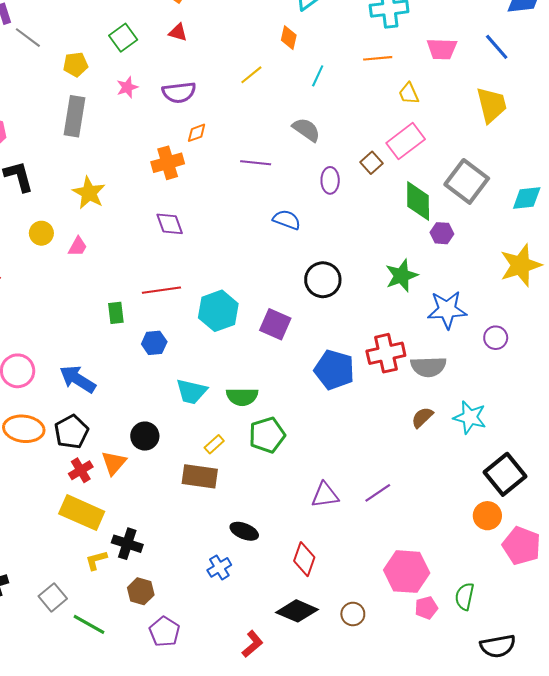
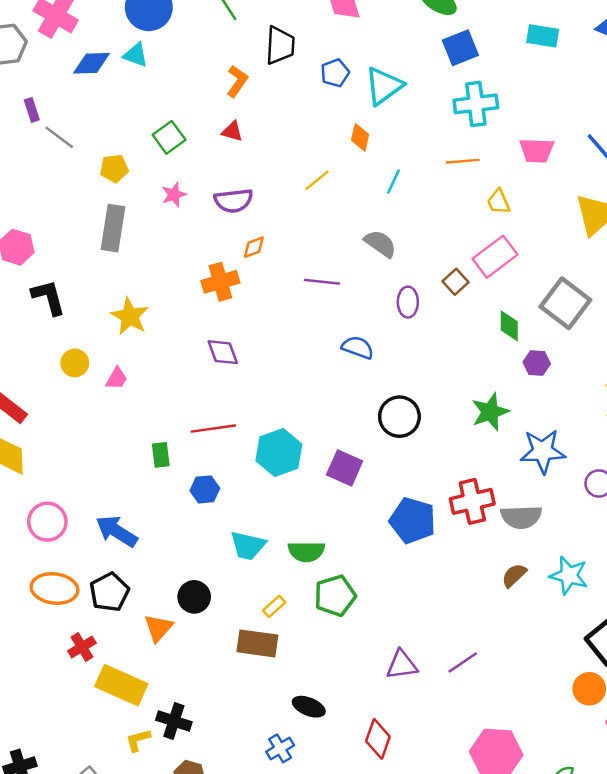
green diamond: (418, 201) -> (509, 326), size x0.7
red cross: (81, 470) -> (82, 647), moved

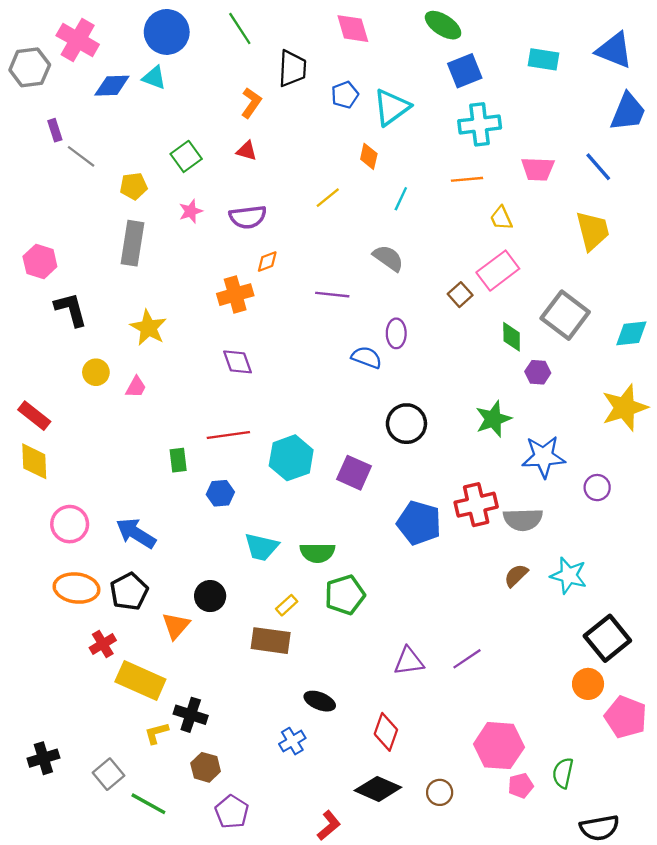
purple ellipse: (408, 302) -> (396, 333), moved

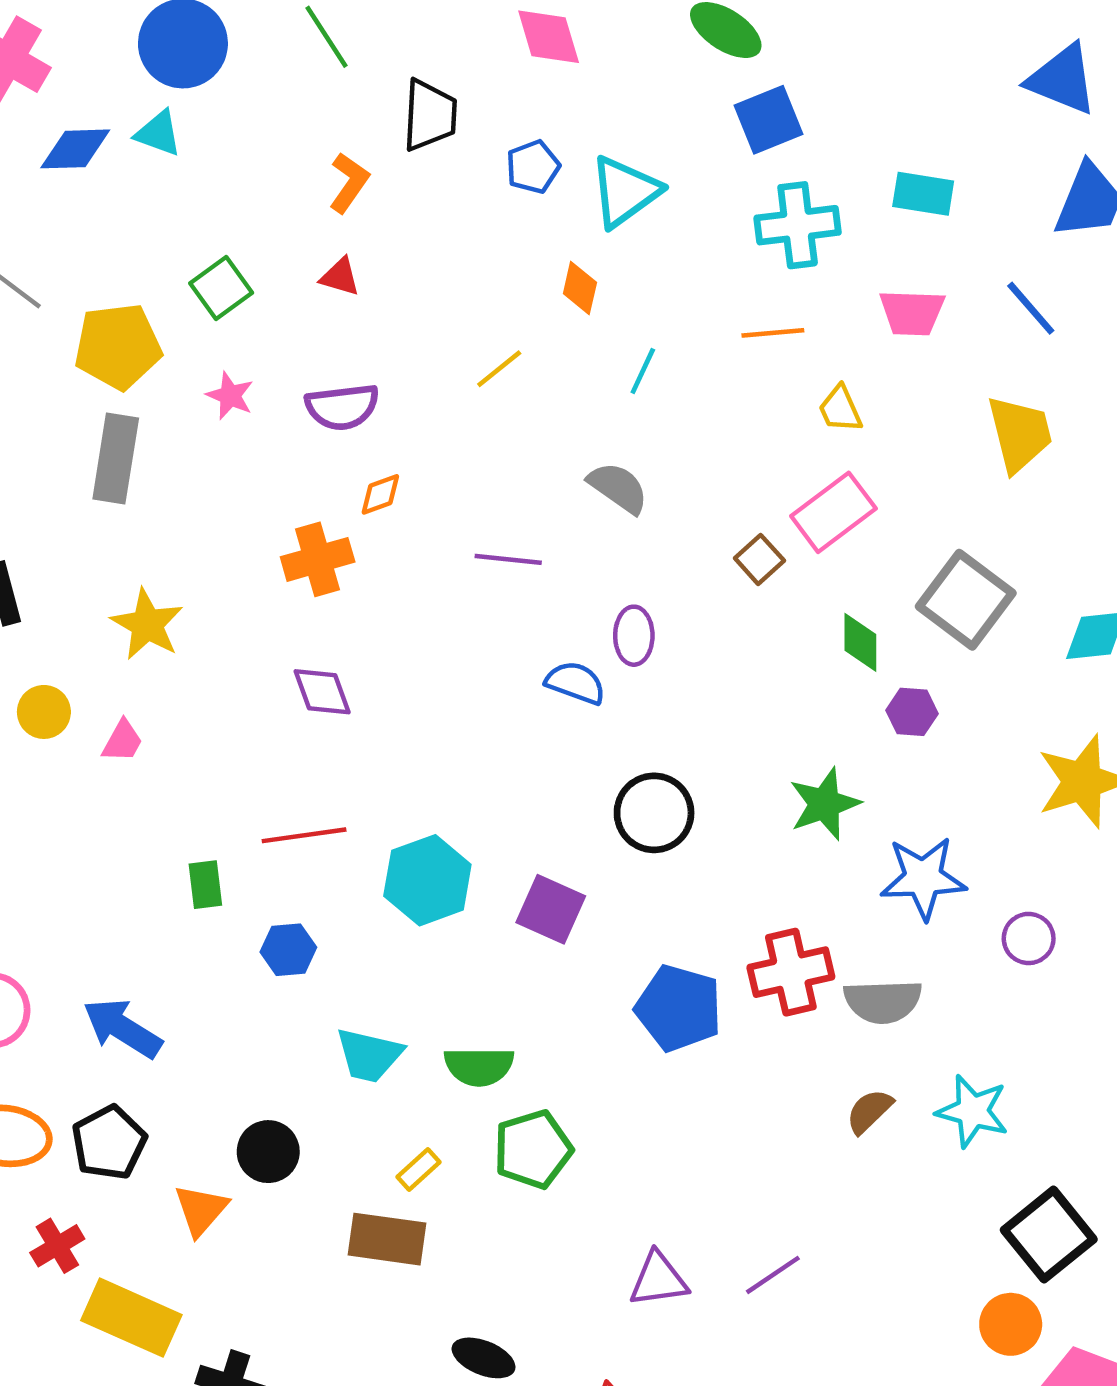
cyan rectangle: (544, 59) -> (923, 194), moved
yellow pentagon: (134, 186) -> (118, 346), size x1.6
pink star: (191, 211) -> (230, 396), turned -30

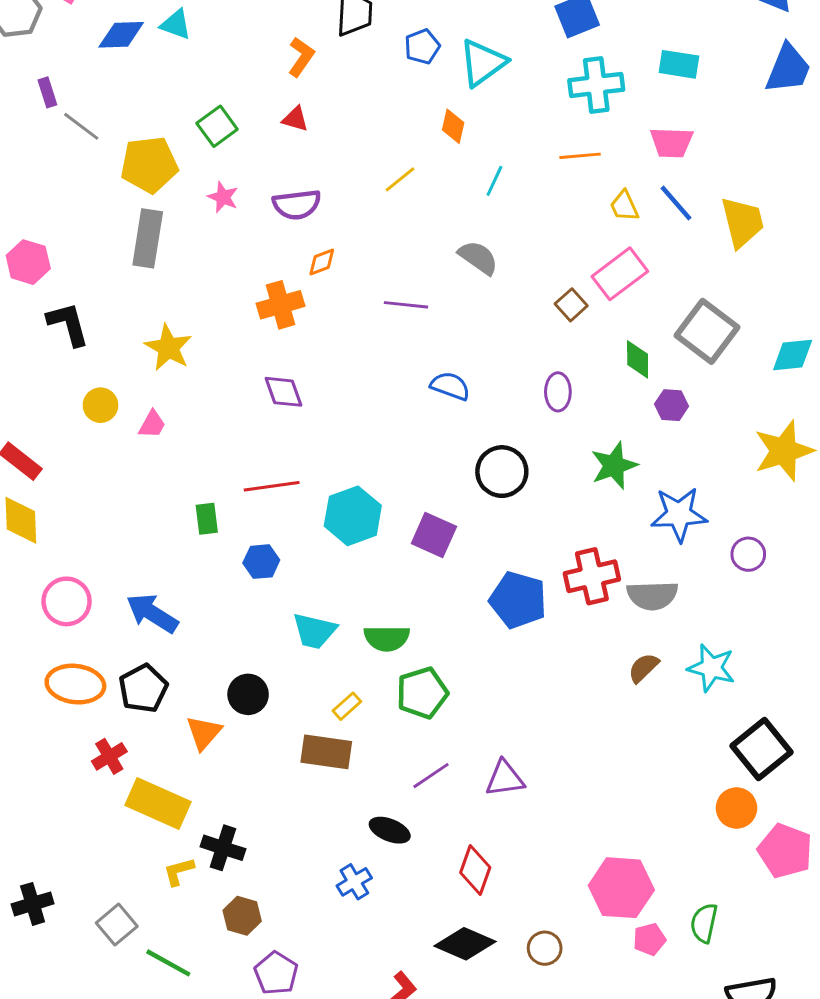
blue line: (1031, 308) -> (676, 203), moved
purple ellipse: (634, 636) -> (558, 392), moved
purple line: (773, 1275) -> (431, 776), moved

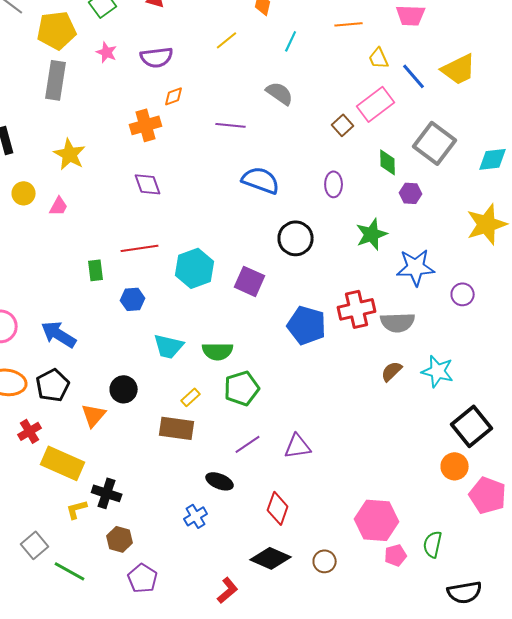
blue line: (676, 203) -> (414, 76), moved
yellow trapezoid: (742, 222) -> (459, 69), turned 78
blue semicircle: (450, 386) -> (261, 180), size x1.4

